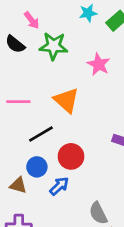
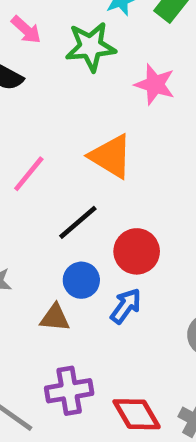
green star: (54, 46) -> (91, 47), moved
pink line: (18, 102) -> (29, 174), turned -40

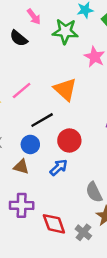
blue circle: (81, 280) -> (30, 144), moved

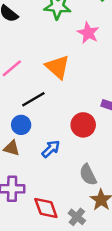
red circle: (69, 141) -> (83, 125), moved

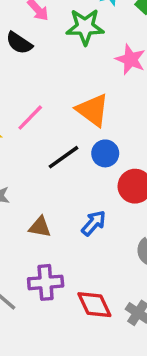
blue circle: (21, 125) -> (105, 153), moved

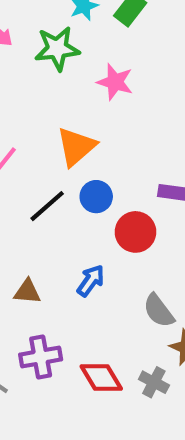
orange triangle: (93, 110) -> (76, 147), turned 48

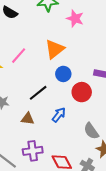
black line: (47, 206) -> (38, 93), moved

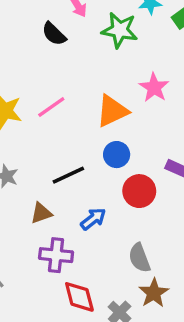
pink star: (75, 19) -> (154, 88), moved
brown triangle: (28, 119) -> (41, 213), turned -40
purple cross: (33, 151) -> (56, 255), moved

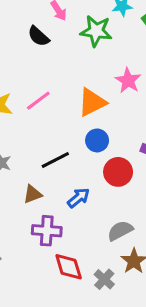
gray semicircle: (139, 258) -> (120, 231), turned 85

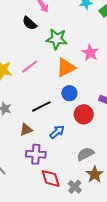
green star: (96, 31) -> (57, 39), moved

